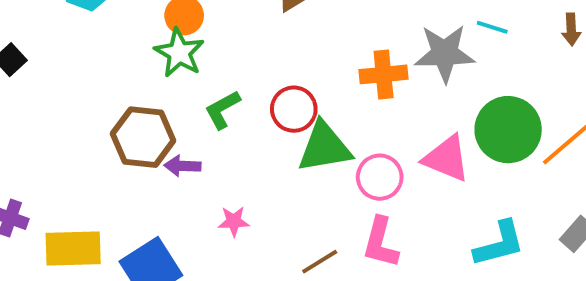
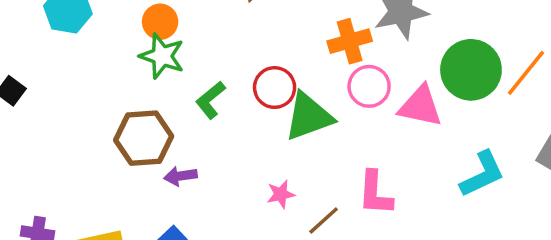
purple arrow: (182, 166) -> (180, 176), moved
pink circle: (380, 177) -> (369, 86), moved
pink star: (234, 221) -> (281, 194), moved

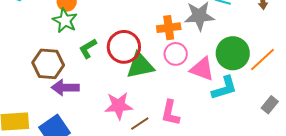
red circle: (275, 88) -> (124, 47), size x1.4
cyan L-shape: (482, 174) -> (224, 88), moved
purple arrow: (180, 176) -> (65, 88), size x1.5
pink star: (281, 194) -> (119, 106), size x1.8

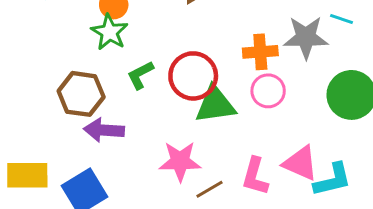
pink triangle: (202, 69) -> (300, 163), moved
cyan L-shape: (224, 88) -> (333, 180), moved

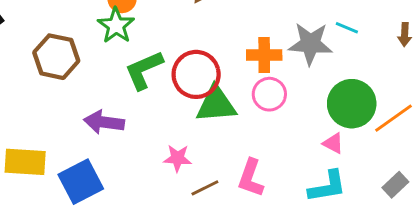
green L-shape: (140, 75) -> (144, 70), size x1.4
brown hexagon: (81, 94) -> (56, 57), moved
pink star: (180, 161) -> (178, 158), size x0.7
pink triangle: (300, 163) -> (333, 143), moved, size x0.6

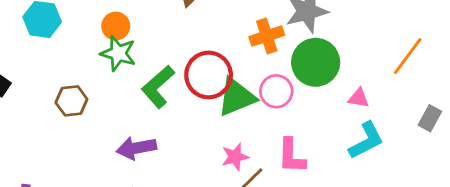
brown hexagon: (56, 57) -> (71, 101), size x0.7
pink circle: (269, 94) -> (276, 91), moved
green circle: (352, 104) -> (316, 62), moved
pink star: (178, 158) -> (235, 157), moved

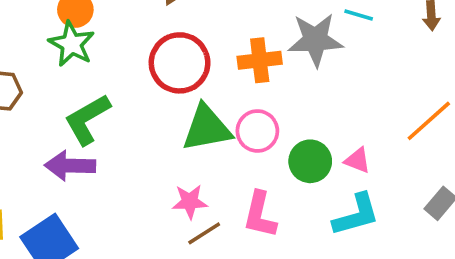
green circle: (316, 62) -> (310, 161), moved, size x0.7
red circle: (209, 75) -> (180, 63), moved
green L-shape: (158, 87) -> (87, 119), moved

